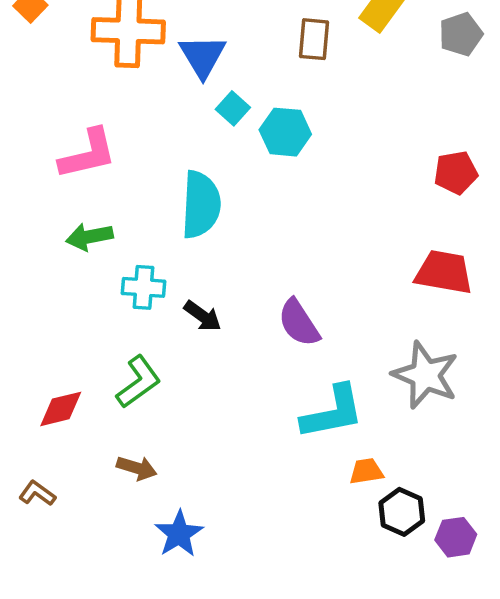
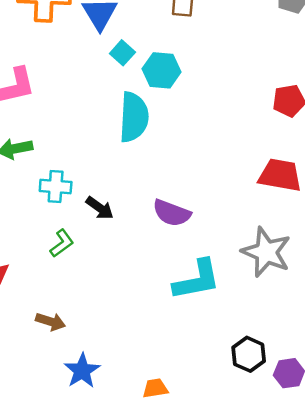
cyan semicircle: (201, 205) -> (134, 117), moved
purple semicircle: (299, 323) -> (172, 213), turned -36
green L-shape: (138, 382) -> (62, 243), moved, size x0.7
orange trapezoid: (366, 471) -> (155, 388), moved

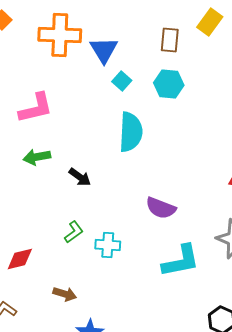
cyan hexagon: (162, 70) -> (169, 84), moved
cyan cross: (56, 186) -> (108, 245), moved
black arrow: (100, 208) -> (80, 177), moved

